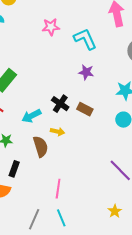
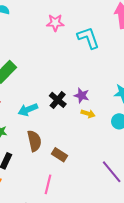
purple star: (86, 72) -> (82, 95), moved
brown rectangle: (85, 109) -> (59, 155), moved
yellow arrow: (57, 132) -> (88, 114), moved

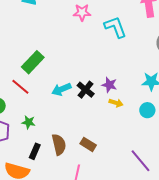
cyan arrow: (28, 110) -> (61, 89), moved
brown semicircle: (34, 141) -> (59, 145), moved

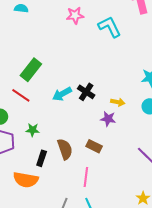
purple star: (109, 85) -> (108, 119), moved

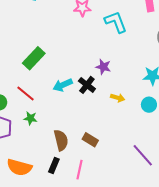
red line: (21, 95) -> (25, 93), moved
purple star: (108, 119) -> (103, 67), moved
black rectangle: (42, 158) -> (54, 166), moved

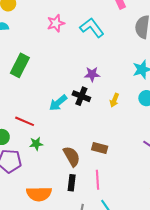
green rectangle: (34, 58) -> (20, 65), moved
yellow arrow: (118, 98) -> (114, 100), turned 112

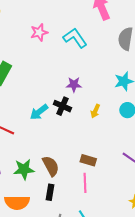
green star: (36, 144) -> (24, 169), moved, size x1.5
brown rectangle: (100, 148) -> (88, 160), moved
pink line: (97, 180) -> (85, 183), moved

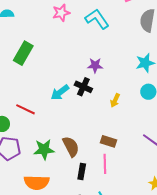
yellow arrow: (95, 111) -> (115, 100), moved
black rectangle: (50, 192) -> (82, 172), moved

